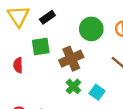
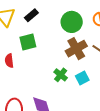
brown cross: (71, 59) -> (76, 49), moved
cyan square: (97, 92) -> (82, 78), turned 32

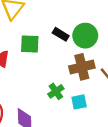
black rectangle: (31, 15) -> (61, 34), moved, turned 56

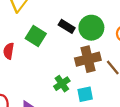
green square: (30, 44) -> (36, 36), turned 30

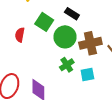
green circle: (91, 28) -> (65, 37), moved

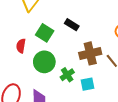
green circle: (65, 37) -> (44, 62), moved

